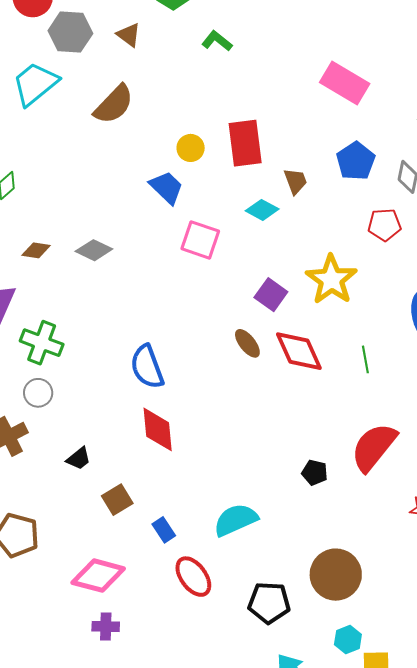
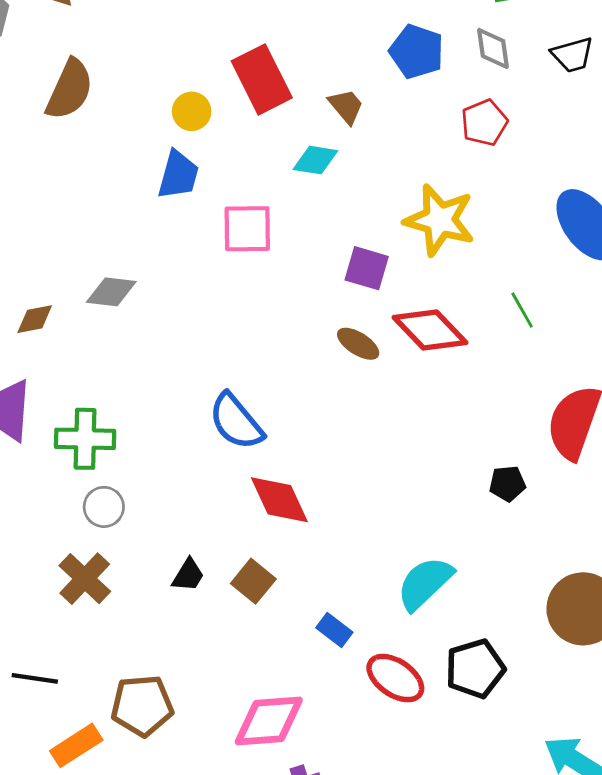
blue trapezoid: (167, 187) -> (178, 175), turned 81
brown square: (117, 500) -> (253, 581), moved
black pentagon: (269, 603) -> (475, 669), moved

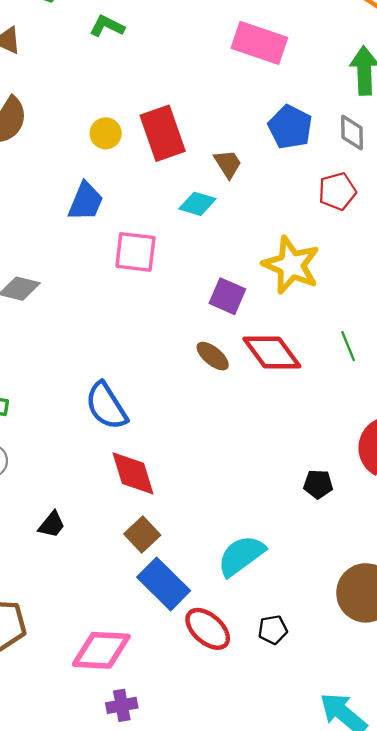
yellow circle: (192, 111) -> (106, 133), moved
brown square: (253, 581) -> (142, 535), moved
blue rectangle: (334, 630) -> (164, 584), size x1.8
black pentagon: (475, 669) -> (273, 630), size x0.6

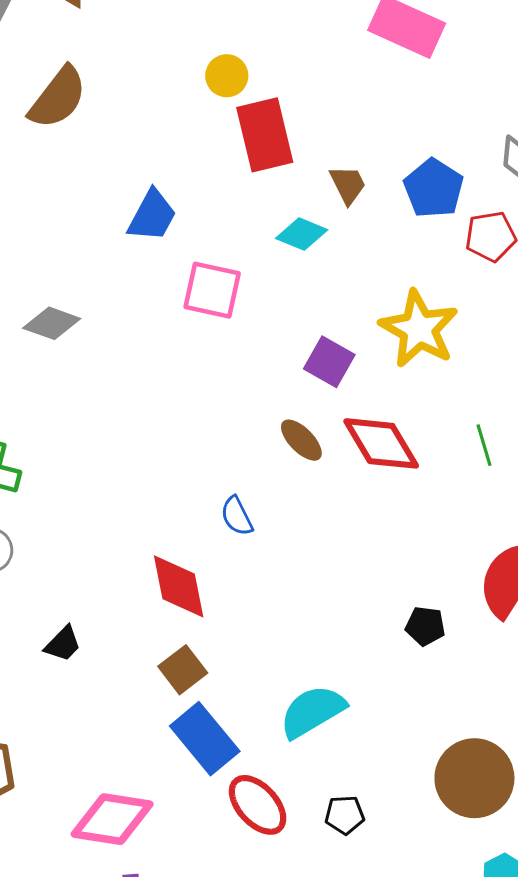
blue pentagon: (290, 127) -> (434, 188), moved
yellow circle: (106, 133) -> (227, 76), moved
blue semicircle: (106, 406) -> (237, 516), moved, size x0.6

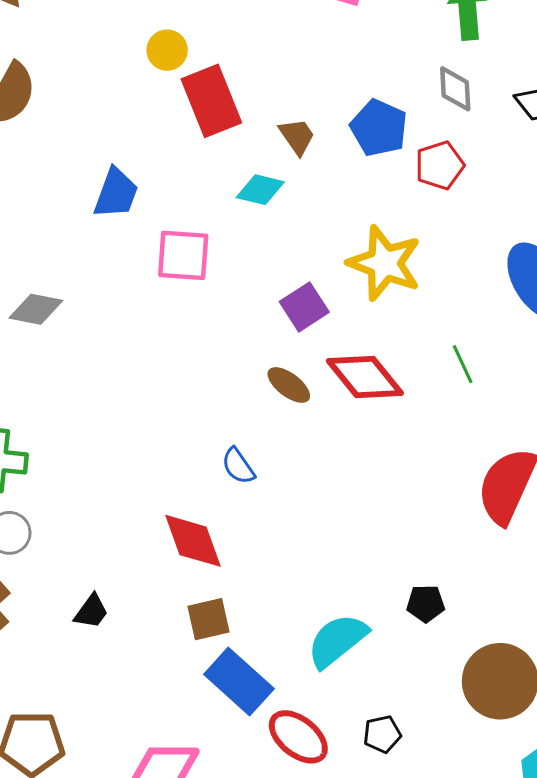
purple square: (329, 362) -> (304, 307), turned 36
black pentagon: (425, 626) -> (426, 603), moved
brown square: (183, 670) -> (209, 619), turned 33

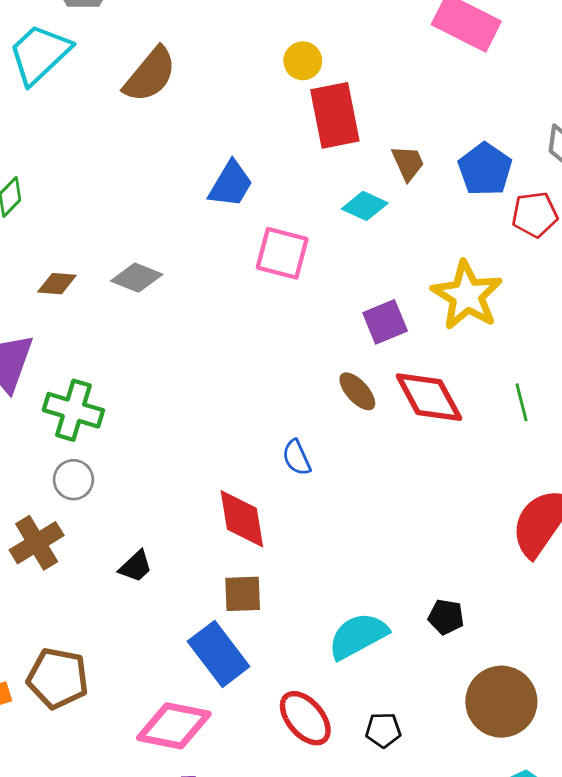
blue rectangle: (239, 681) -> (219, 654), moved

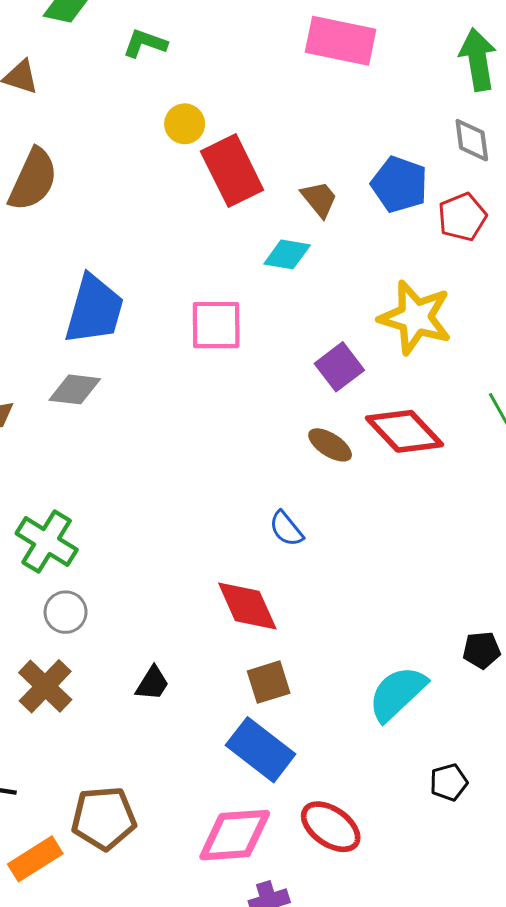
blue trapezoid: (231, 184) -> (94, 310), moved, size x1.4
green cross: (73, 410) -> (47, 542), turned 30
red ellipse: (305, 718) -> (331, 827), moved

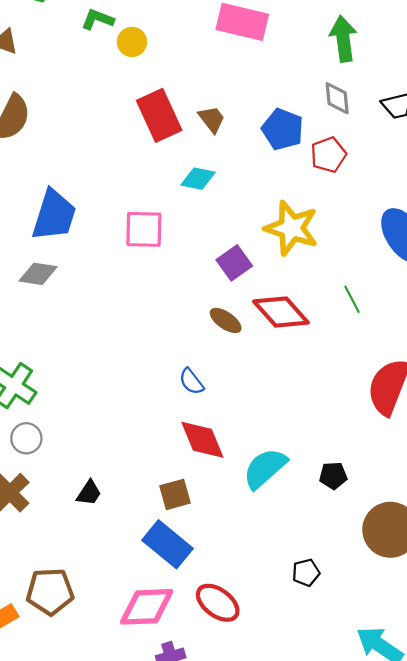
yellow circle: (185, 124) -> (132, 42), moved
brown trapezoid: (319, 199) -> (212, 119), moved
red diamond: (247, 606) -> (202, 440), moved
cyan semicircle: (397, 693) -> (265, 468), moved

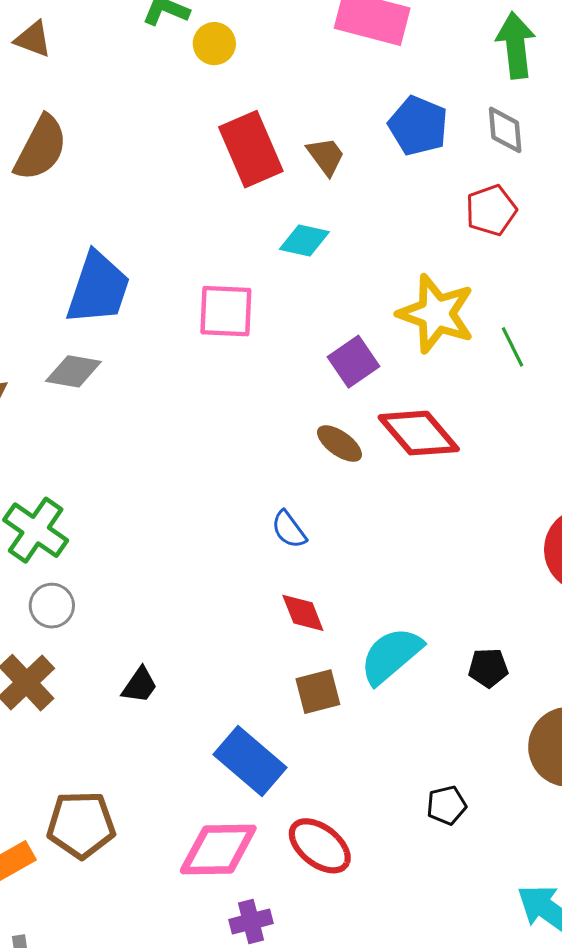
blue pentagon: (283, 129) -> (418, 126), moved
green line: (352, 299) -> (512, 347), moved
red diamond: (202, 440) -> (303, 613), size x0.7
brown square: (175, 494) -> (318, 692), moved

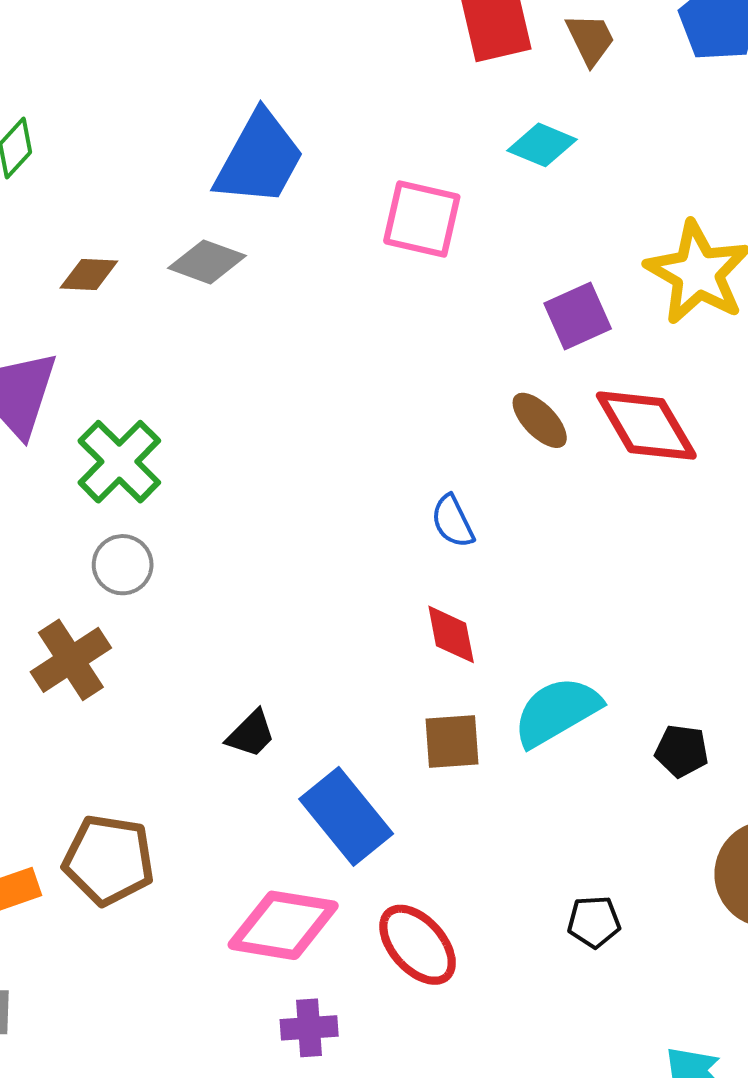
black trapezoid: (140, 685) -> (251, 734), moved

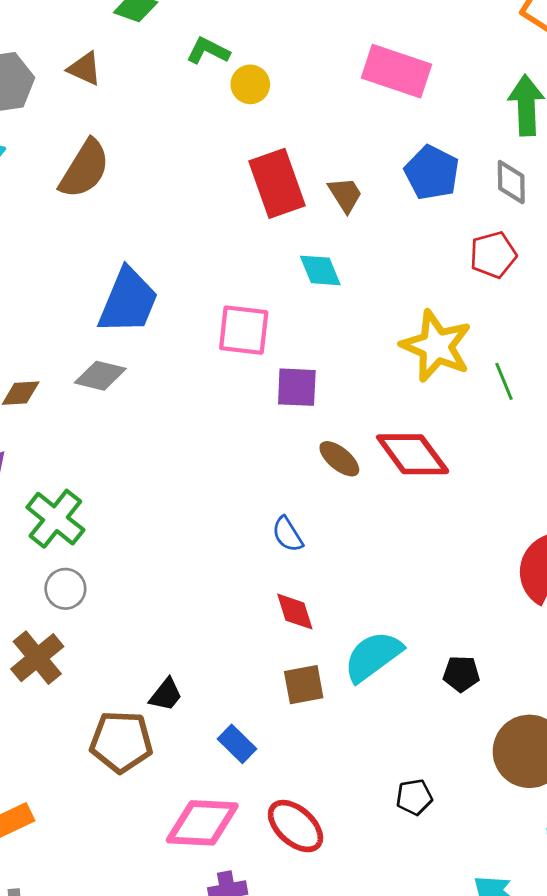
cyan diamond: (542, 145) -> (320, 270), turned 51
purple square: (578, 316) -> (297, 387), moved, turned 33
blue rectangle: (346, 816) -> (237, 744), size x0.6
brown pentagon: (109, 860) -> (121, 742), moved

